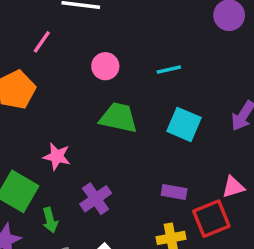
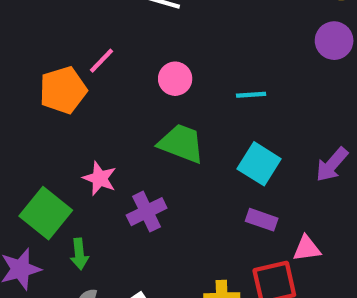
pink line: (42, 42) -> (101, 61), moved
purple rectangle: (174, 192) -> (262, 220), moved
purple cross: (96, 199) -> (147, 212), moved

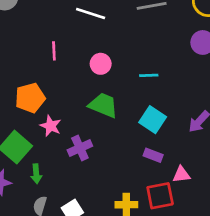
pink line: (101, 61) -> (54, 51), turned -48
orange pentagon: (63, 90) -> (30, 98), moved

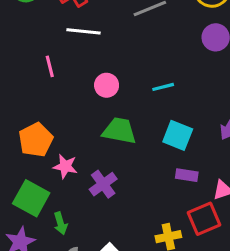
pink line: (54, 51) -> (50, 66), moved

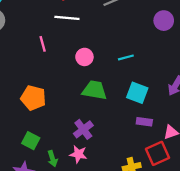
orange pentagon: (36, 140) -> (33, 98), turned -30
pink star: (65, 166) -> (78, 154), moved
green square: (31, 198) -> (31, 141), size x0.7

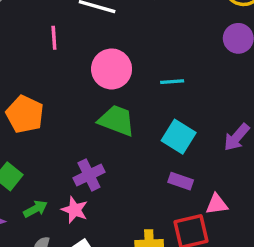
pink circle: (84, 57) -> (112, 69), size x1.5
green arrow: (53, 159) -> (35, 209), turned -112

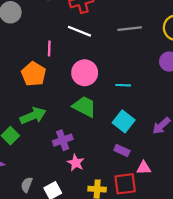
orange pentagon: (25, 114) -> (34, 74), moved
green arrow: (35, 209) -> (33, 116), moved, size x1.6
pink star: (75, 210) -> (76, 163), moved

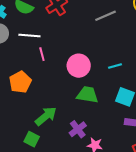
white line: (79, 31) -> (29, 36), moved
orange pentagon: (34, 74) -> (20, 82), moved, turned 30

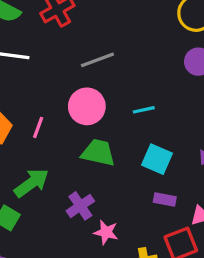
gray line: (106, 16) -> (97, 60), moved
pink line: (42, 54) -> (38, 127), moved, turned 32

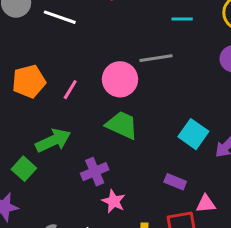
gray line: (97, 60) -> (156, 58), moved
cyan line: (144, 110) -> (182, 19), moved
cyan square: (157, 159) -> (193, 134), moved

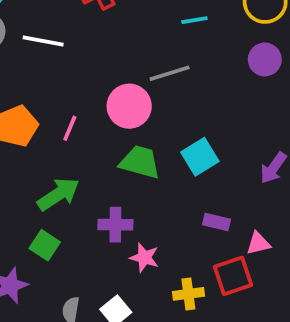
cyan square: (193, 134) -> (200, 157), moved, turned 32
green square: (24, 169) -> (45, 245), moved
purple cross: (95, 172) -> (115, 225), turned 32

